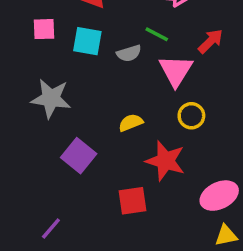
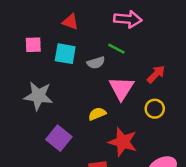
red arrow: (210, 41) -> (156, 74), moved
pink triangle: (176, 71) -> (121, 88), moved
yellow circle: (191, 116) -> (155, 109), moved

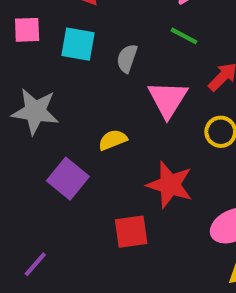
green line: (116, 49) -> (184, 36), moved
gray semicircle: (96, 63) -> (127, 58), turned 126
yellow semicircle: (97, 114) -> (113, 140), moved

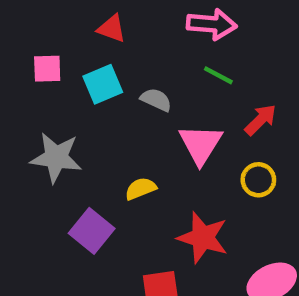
cyan square: (78, 44) -> (103, 84), turned -33
gray semicircle: (127, 58) -> (156, 100), turned 96

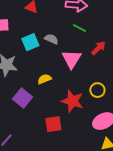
cyan square: (103, 84) -> (30, 42), moved
yellow circle: (258, 180) -> (97, 90), moved

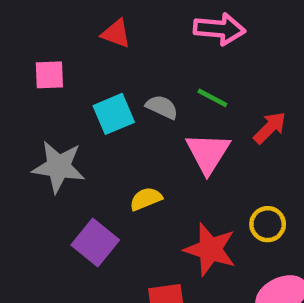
green line: (79, 28) -> (212, 98), moved

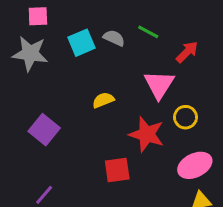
pink triangle: (208, 153) -> (159, 85), moved
gray star: (59, 167) -> (30, 54), moved
purple square: (95, 243) -> (44, 130), moved

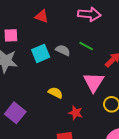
yellow semicircle: (103, 100) -> (55, 93), turned 48
red star: (147, 134) -> (76, 113), moved, size x0.6

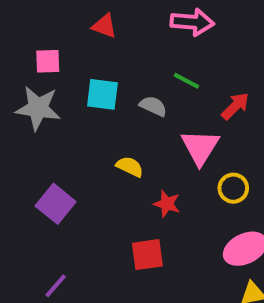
gray semicircle: (63, 50) -> (153, 106), moved
cyan square: (41, 53) -> (102, 94), turned 30

